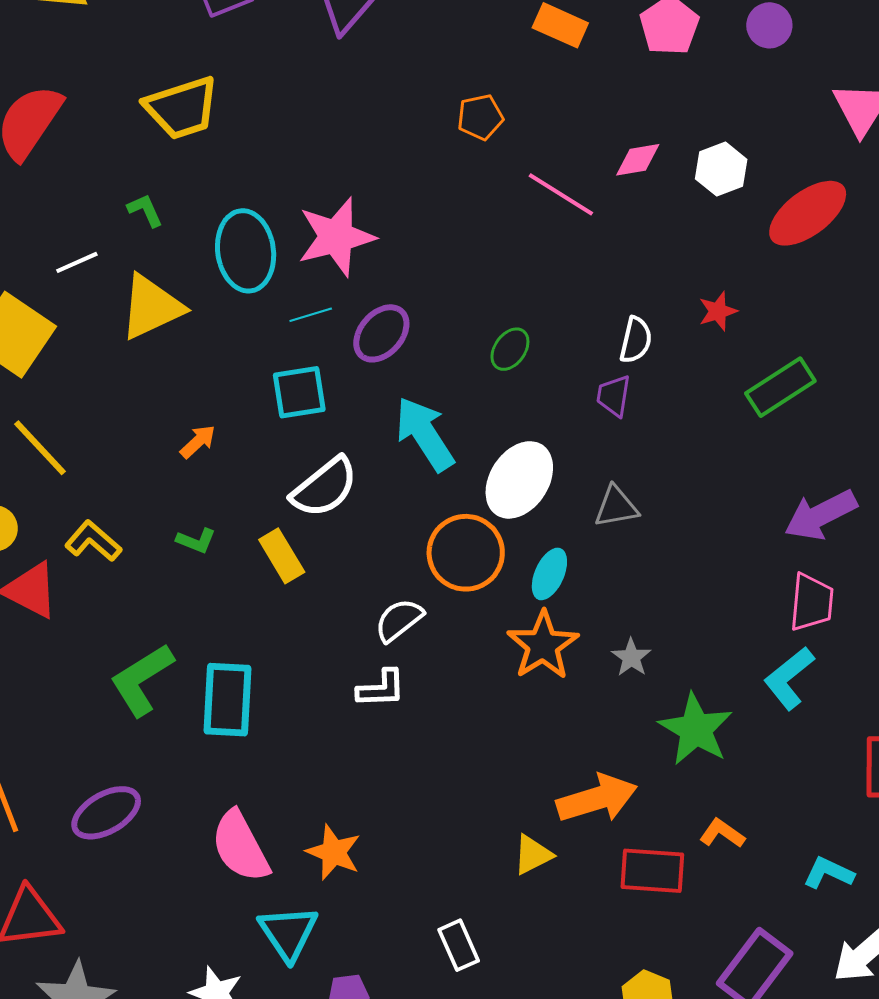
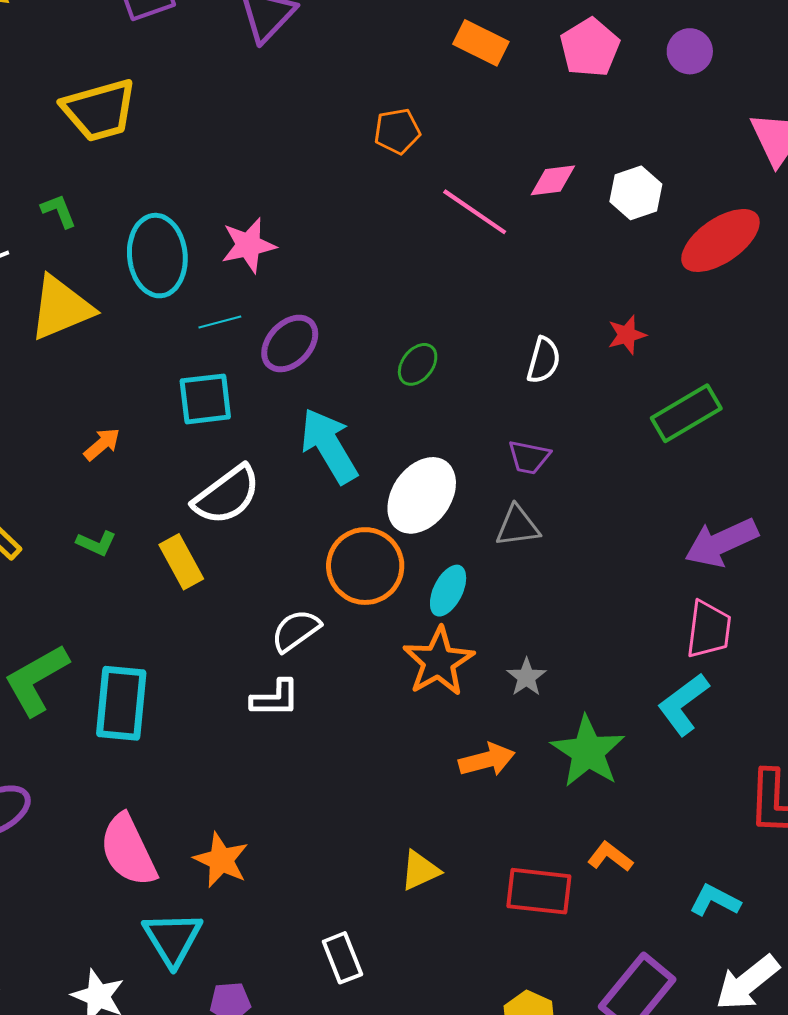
pink star: (336, 237) -> (248, 245), size x0.7
purple trapezoid: (614, 396) -> (529, 457), moved, turned -90
orange arrow: (597, 799) -> (487, 760), moved, size x0.7

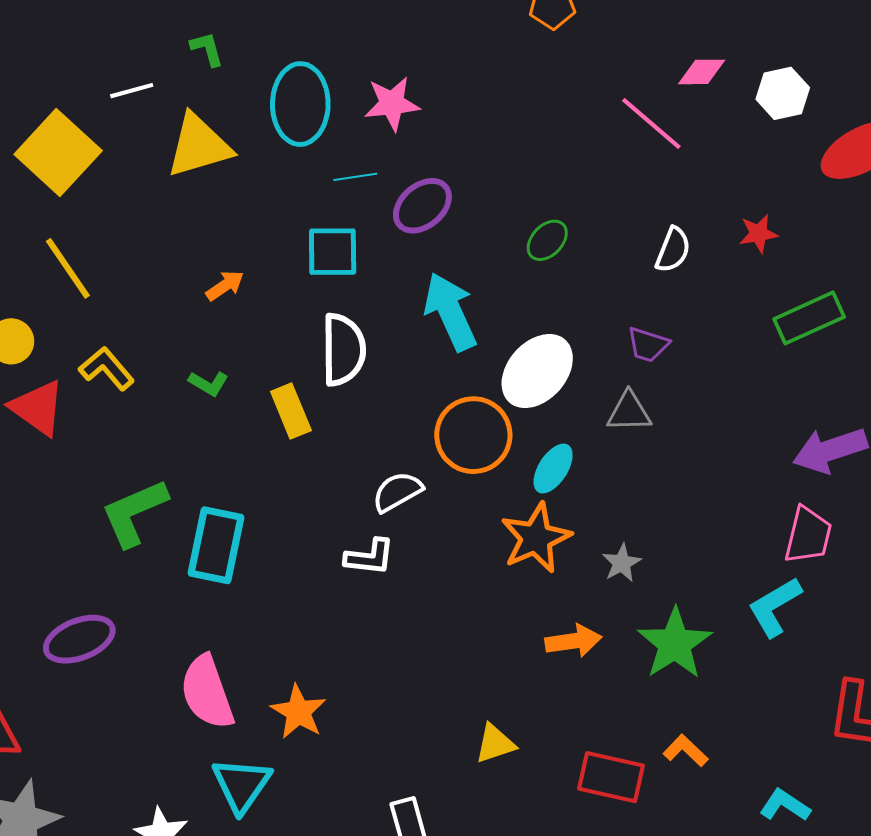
pink line: (475, 212) -> (651, 124), moved
white semicircle: (227, 495) -> (343, 350), turned -60

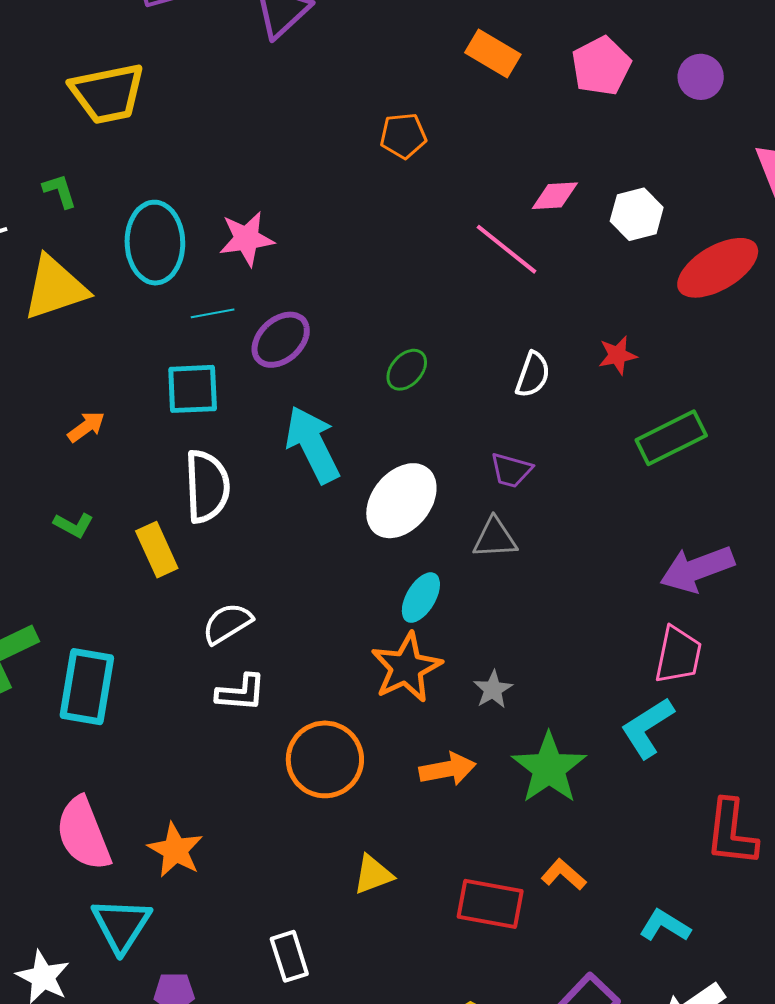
orange circle: (473, 435) -> (325, 759), moved
white semicircle: (397, 492) -> (227, 623), moved

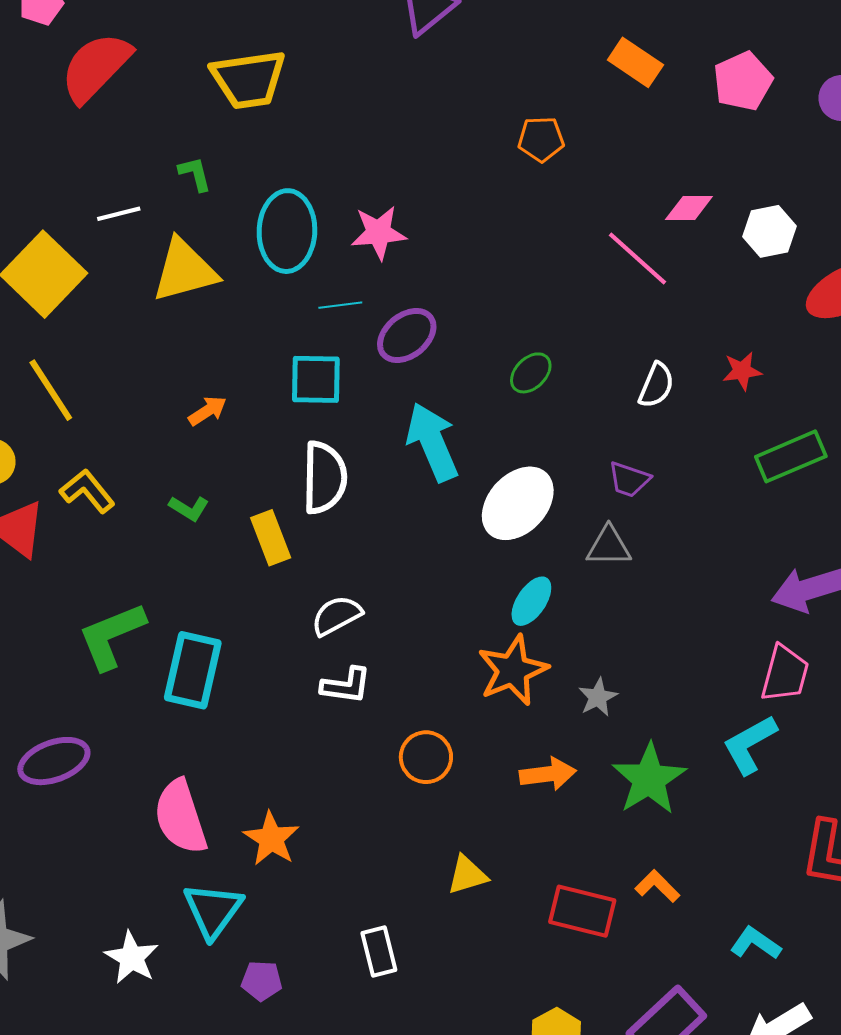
orange circle: (325, 759) -> (426, 757), size x0.7

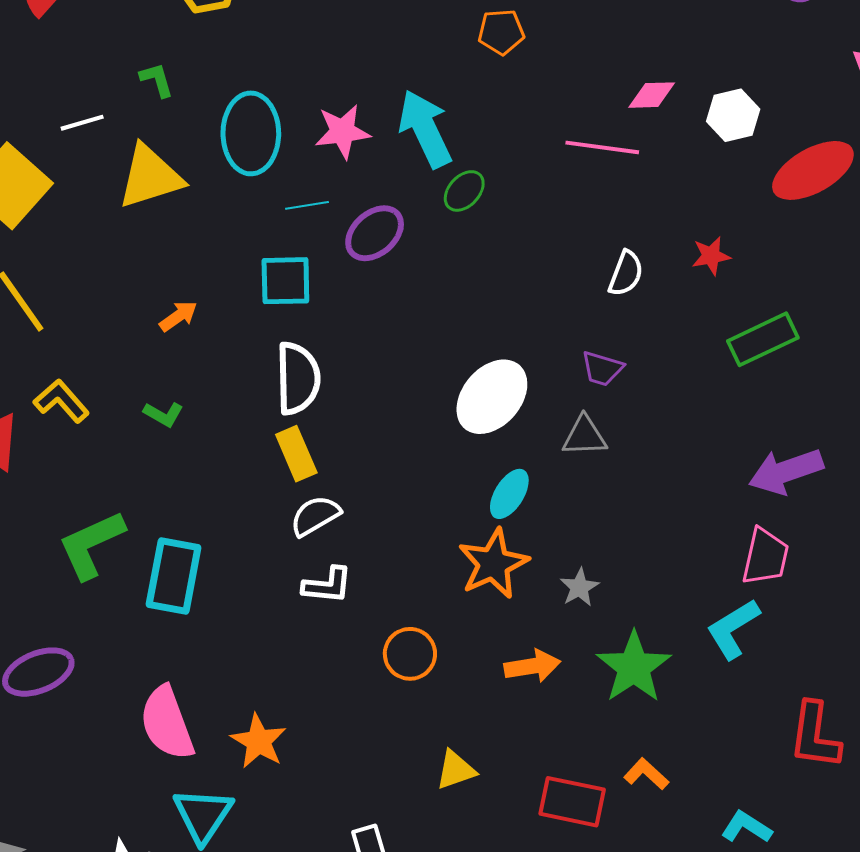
pink line: (638, 258) -> (602, 147), turned -32
green ellipse: (531, 373) -> (464, 191), moved
cyan arrow: (432, 442) -> (425, 129), moved
yellow rectangle: (271, 538) -> (296, 454), moved

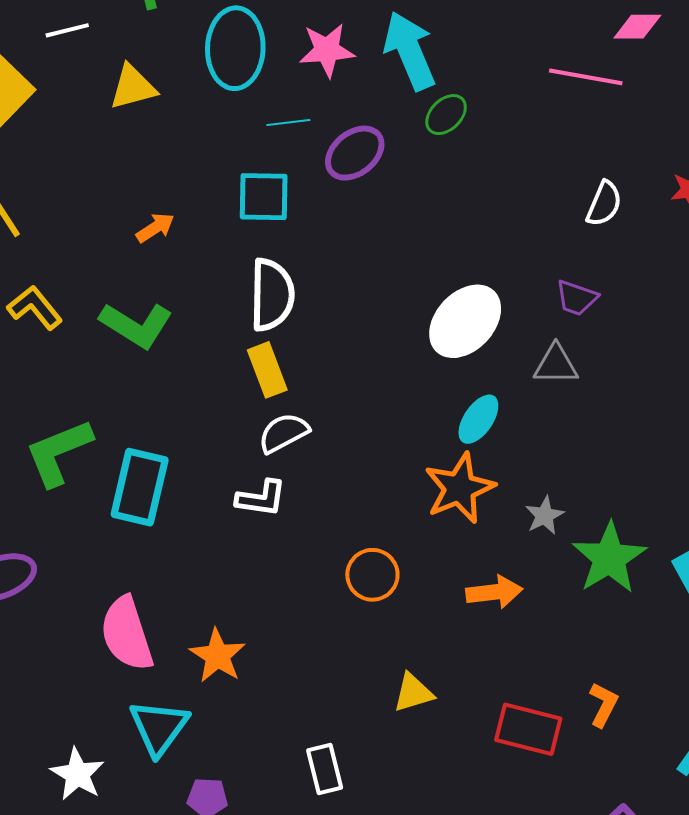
yellow triangle: (150, 177) -> (133, 87), size x0.7
green L-shape: (164, 414) -> (136, 325), size x1.8
white L-shape: (327, 585) -> (261, 498), moved
green star: (634, 667) -> (609, 558), moved
orange L-shape: (646, 774) -> (603, 705), turned 72

